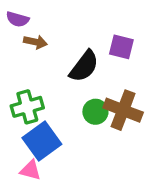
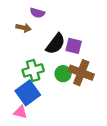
purple semicircle: (18, 19) -> (37, 13), moved
purple square: (121, 47) -> (74, 46), moved
green cross: (27, 107) -> (33, 70), moved

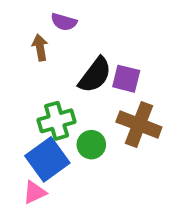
brown arrow: (23, 28) -> (40, 48), turned -112
green circle: (63, 74) -> (91, 145), moved
pink triangle: (20, 112) -> (35, 192), turned -40

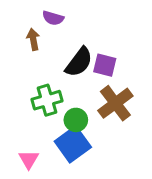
brown cross: (139, 124) -> (115, 103), turned 32
blue square: (47, 159) -> (73, 144), moved
pink triangle: (35, 192) -> (29, 159), turned -35

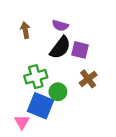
purple semicircle: (53, 18) -> (60, 25), moved
brown cross: (115, 103) -> (88, 79), size x0.7
blue square: (73, 144) -> (40, 106), moved, turned -32

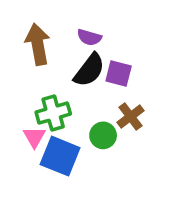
brown arrow: (25, 30) -> (38, 44), size x1.6
green circle: (58, 92) -> (103, 135), moved
pink triangle: (22, 122) -> (34, 137), moved

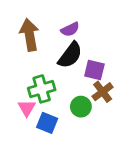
purple semicircle: (89, 37) -> (70, 29), turned -42
purple square: (119, 73) -> (94, 70), moved
blue square: (60, 156) -> (47, 123), size x0.7

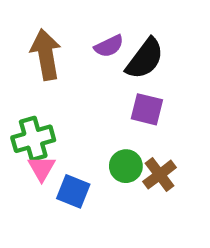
black semicircle: (70, 55) -> (145, 59), moved
green cross: (42, 89) -> (33, 139), moved
brown cross: (103, 92) -> (160, 175), moved

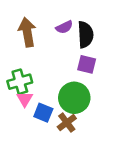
black semicircle: (145, 59) -> (85, 35), turned -40
green circle: (126, 166) -> (74, 98), size x1.6
brown cross: (160, 175) -> (67, 123), moved

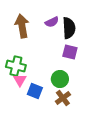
green cross: (20, 82) -> (16, 66), turned 30
green circle: (74, 98) -> (60, 79), size x0.7
brown cross: (67, 123) -> (63, 98), moved

